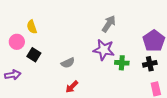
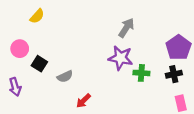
yellow semicircle: (32, 27) -> (37, 16), moved, turned -120
gray semicircle: (68, 63) -> (65, 76), moved
purple arrow: (13, 75) -> (15, 87), turned 84

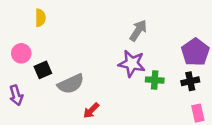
yellow semicircle: (37, 16) -> (40, 18), turned -42
black square: (39, 64) -> (43, 70), turned 35
gray semicircle: (65, 76) -> (71, 84), size x1.5

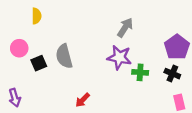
black cross: (190, 81) -> (172, 74), turned 35
gray semicircle: (71, 84) -> (64, 56), moved, turned 100
purple arrow: (16, 95) -> (15, 98), moved

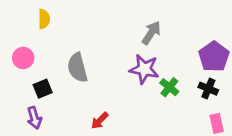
black square: (39, 63) -> (43, 89), moved
green cross: (140, 72) -> (169, 87), turned 35
purple arrow: (15, 98) -> (34, 118), moved

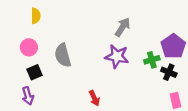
pink circle: (23, 58) -> (29, 47), moved
green cross: (169, 87) -> (152, 60), moved, turned 35
red arrow: (100, 121) -> (94, 98), moved, turned -70

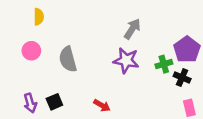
black square: (35, 72) -> (54, 102), moved
red arrow: (94, 98) -> (102, 105), turned -35

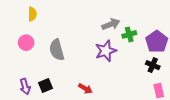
gray arrow: (132, 29) -> (111, 24), turned 36
purple star: (126, 60) -> (106, 51), turned -30
green cross: (164, 64) -> (129, 34), moved

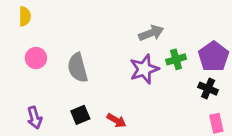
yellow semicircle: (32, 14) -> (25, 16), moved
green cross: (129, 34) -> (176, 59), moved
black square: (45, 86) -> (80, 115), moved

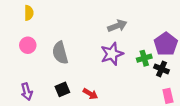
yellow semicircle: (25, 16) -> (29, 13), moved
green cross: (176, 59) -> (144, 58), moved

